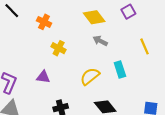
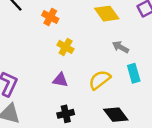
gray arrow: (100, 41) -> (120, 47), moved
purple triangle: (43, 77) -> (60, 80), moved

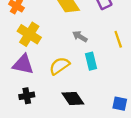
yellow cross: (66, 47) -> (29, 34), size x1.5
purple triangle: (60, 80) -> (23, 64), size x1.5

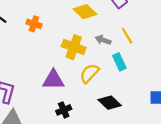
yellow cross: (29, 34) -> (74, 47), moved
yellow line: (118, 39) -> (127, 36), moved

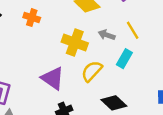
cyan rectangle: (119, 62) -> (124, 59), turned 56
purple triangle: (53, 80) -> (53, 78), turned 35

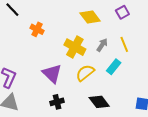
orange cross: (32, 18) -> (37, 29), moved
gray arrow: (107, 35) -> (102, 45), turned 96

